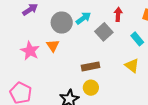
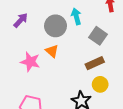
cyan arrow: (83, 18) -> (76, 16), turned -56
gray square: (104, 32) -> (98, 36), moved

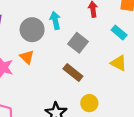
brown rectangle: (95, 63) -> (73, 72), turned 60
yellow circle: (100, 84) -> (89, 103), moved

